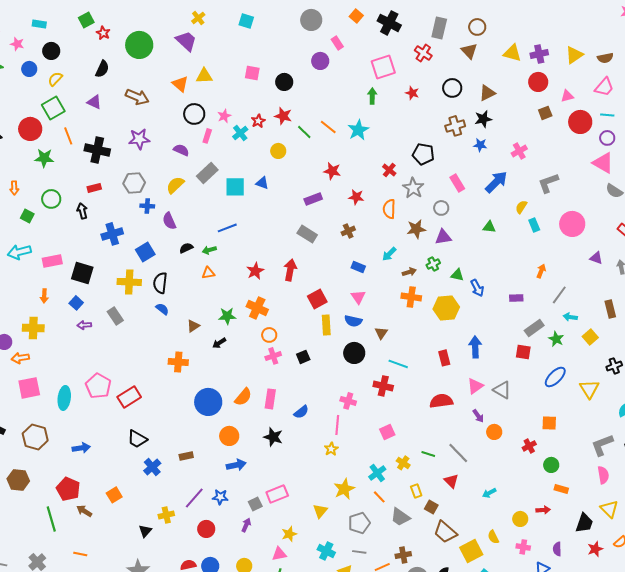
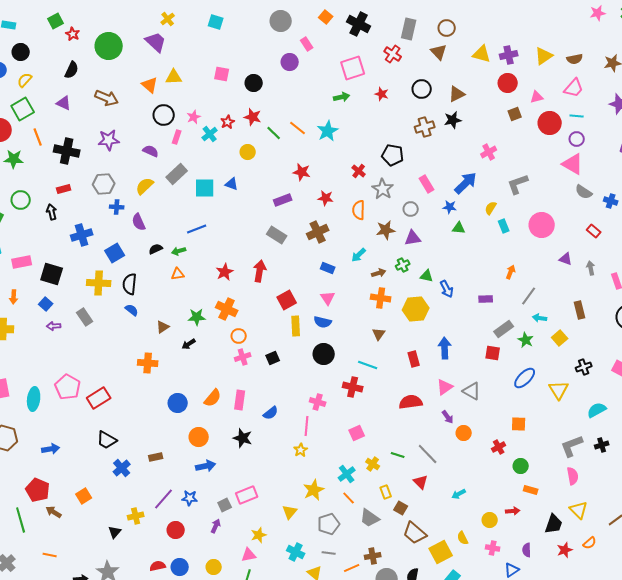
green arrow: (372, 96) -> (342, 97), turned 77
blue star: (480, 145) -> (450, 207), moved
brown cross: (348, 231) -> (318, 232), size x1.5
brown triangle: (381, 333) -> (379, 334), moved
blue circle: (208, 402) -> (178, 403), size x0.7

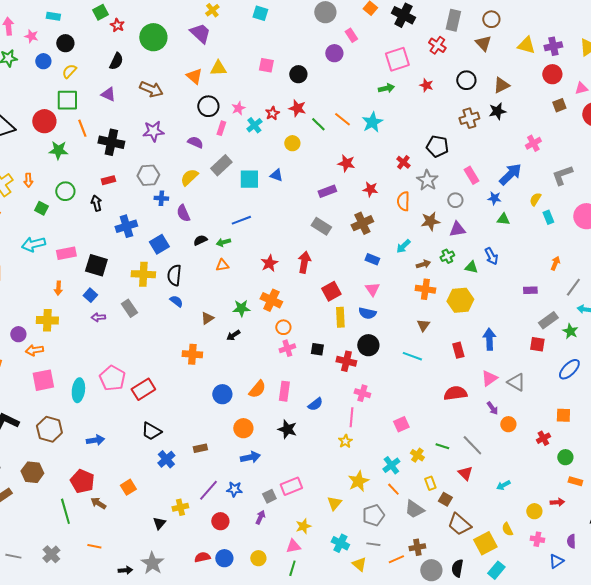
green square: (23, 109) -> (67, 100), turned 30
blue arrow: (447, 289) -> (491, 256), moved
black square: (273, 358) -> (317, 349), turned 32
red cross: (353, 387) -> (346, 361), moved

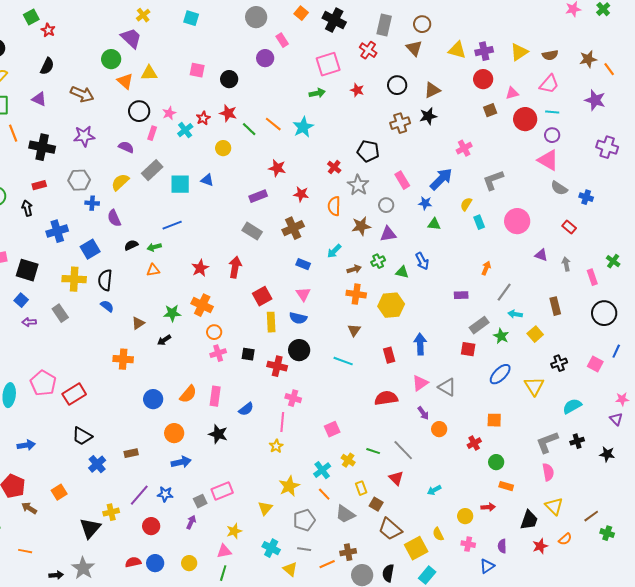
green circle: (153, 37) -> (111, 59), moved, size x0.7
black triangle: (159, 523) -> (90, 528), size x1.6

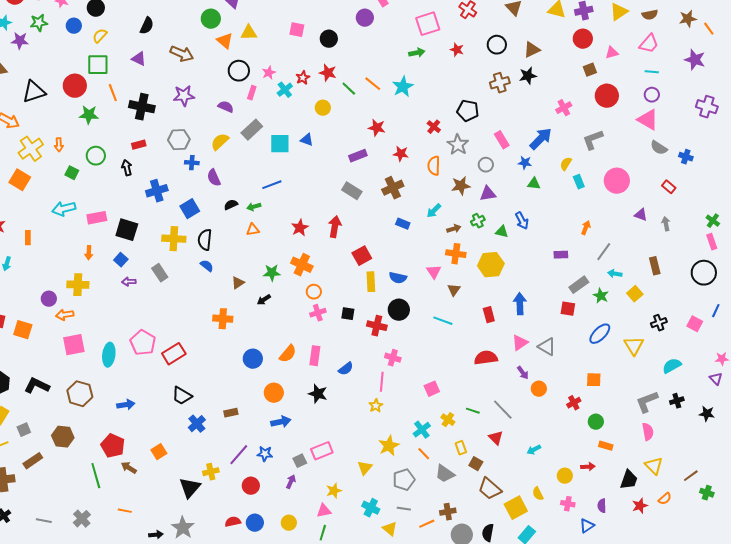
red circle: (525, 119) -> (607, 96), moved
pink rectangle: (592, 277) -> (712, 242), moved
pink triangle: (303, 294) -> (434, 272), moved

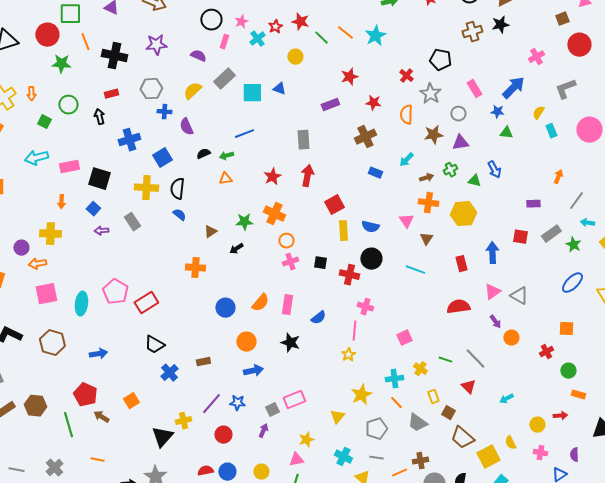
red star: (377, 128) -> (349, 77), turned -30
gray rectangle: (352, 191) -> (303, 140), moved, turned 54
red square: (568, 309) -> (520, 237), moved
cyan cross: (422, 430) -> (394, 379), turned 30
brown hexagon: (63, 437) -> (35, 406), moved

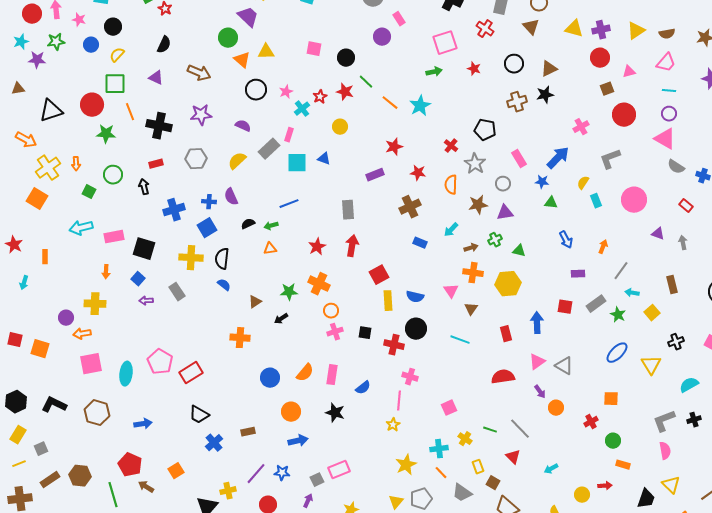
green line: (321, 38) -> (366, 82), moved
pink rectangle: (224, 42) -> (289, 135), moved
blue cross: (164, 112) -> (209, 202), moved
blue arrow: (494, 170) -> (566, 240), moved
yellow triangle: (337, 417) -> (396, 502), moved

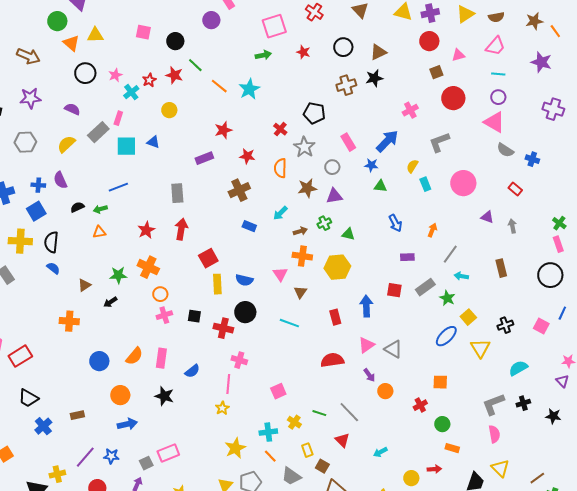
yellow square: (652, 313) -> (468, 317), moved

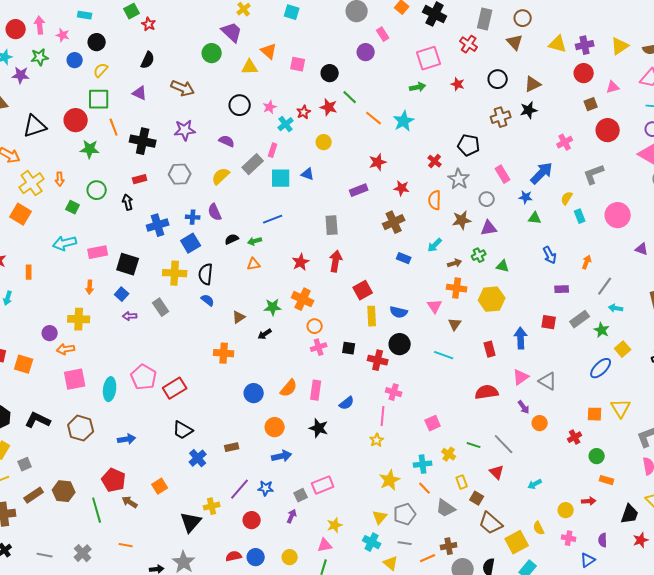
orange triangle: (71, 43) -> (269, 51), moved
yellow triangle: (480, 348) -> (621, 408), moved

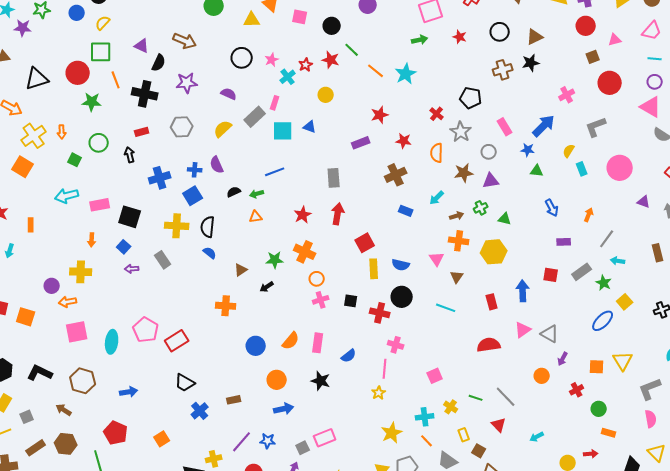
black semicircle: (148, 60) -> (159, 63), moved
purple arrow: (524, 407) -> (563, 359), moved, turned 64
brown arrow: (130, 502) -> (64, 410), moved

